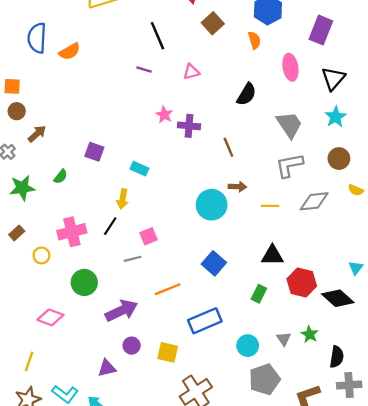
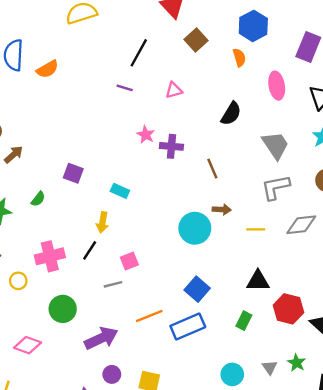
black line: (157, 36) -> (139, 53), turned 52
blue rectangle: (205, 321) -> (188, 326), moved

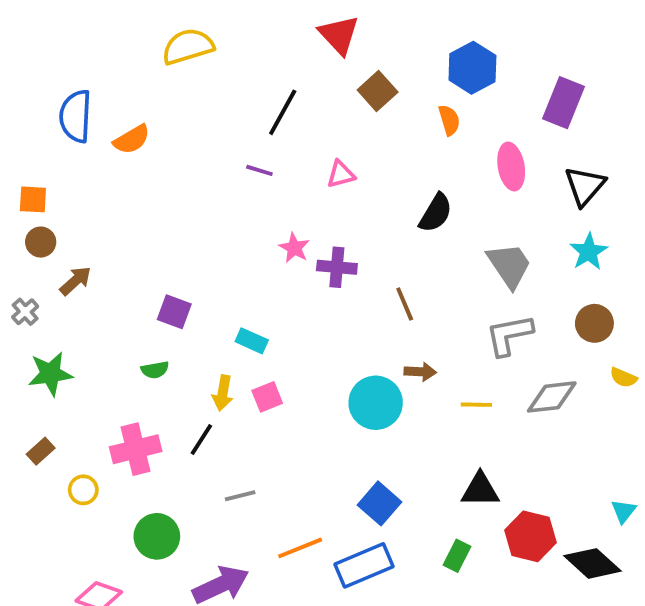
green semicircle: (38, 199) -> (155, 370), moved, turned 42
pink square: (129, 261) -> (267, 397), moved

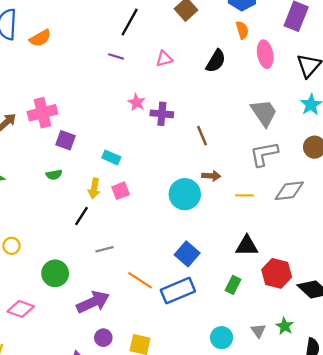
orange semicircle: (449, 120) -> (242, 30), moved
black semicircle: (436, 213) -> (216, 61), moved
pink cross: (136, 449) -> (42, 113), moved
orange line: (300, 548) -> (140, 280), turned 55

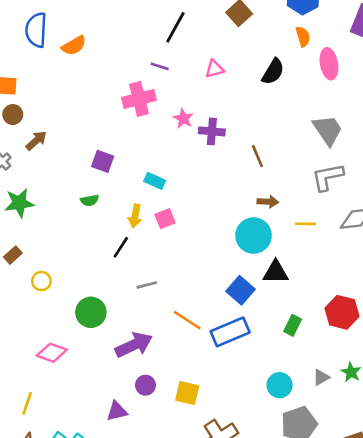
pink cross: (42, 113) -> (139, 99), moved
cyan circle: (185, 194) -> (254, 236), moved
black triangle: (247, 246) -> (276, 272), moved
gray triangle: (258, 331) -> (321, 377), turned 35

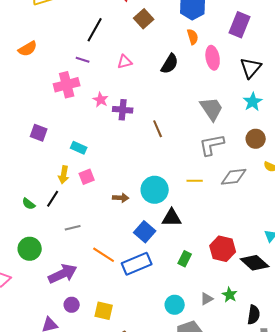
orange semicircle: (74, 46) -> (28, 49), moved
green semicircle: (90, 200) -> (29, 204), moved, turned 48
brown arrow: (268, 202) -> (121, 198), moved

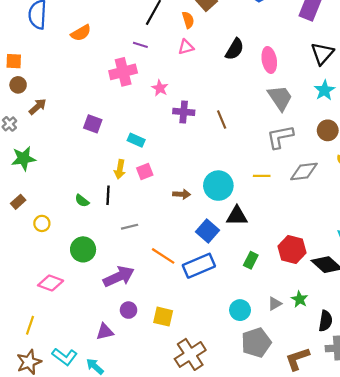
orange semicircle: (193, 37) -> (188, 20), moved
pink ellipse: (213, 58) -> (269, 60), moved
purple cross: (123, 110) -> (184, 112), moved
black line: (53, 199) -> (108, 195), turned -30

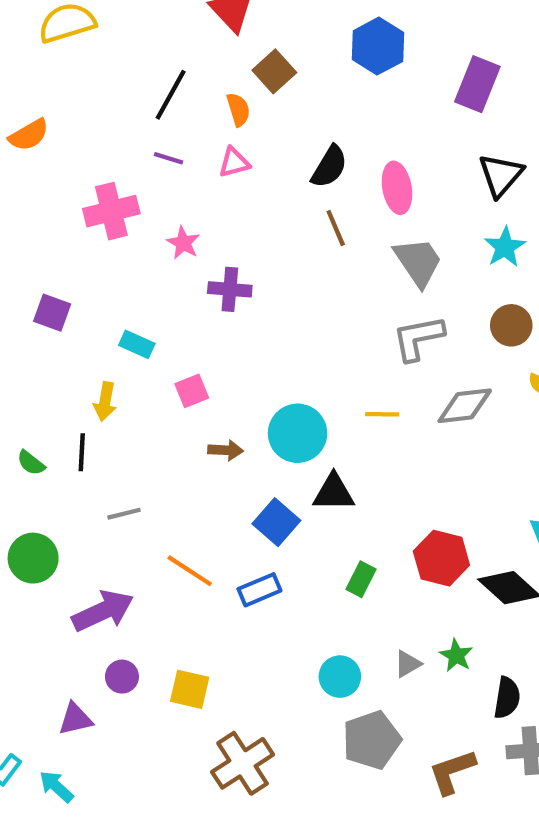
purple line: (140, 45) -> (168, 158), moved
brown line: (222, 120) -> (336, 228), moved
pink square: (145, 171) -> (192, 391), moved
blue rectangle: (199, 266) -> (259, 590), size x0.7

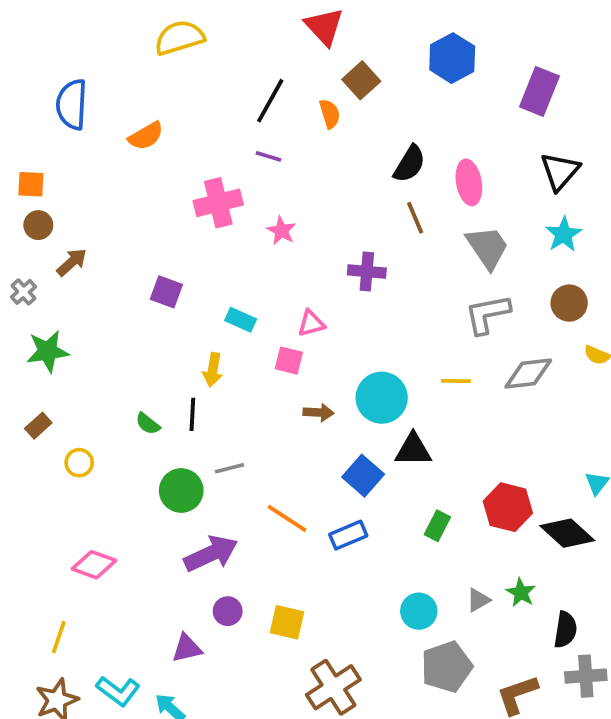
pink triangle: (234, 162) -> (311, 323), moved
purple cross: (230, 289) -> (367, 271), moved
pink square: (192, 391) -> (289, 361), turned 36
green circle: (33, 558) -> (181, 490), moved

